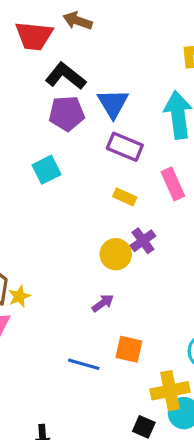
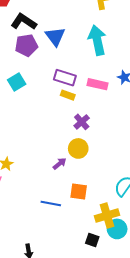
purple rectangle: (125, 147) -> (65, 78), moved
pink rectangle: (173, 184) -> (98, 84), turned -48
yellow circle: (116, 254) -> (78, 148), moved

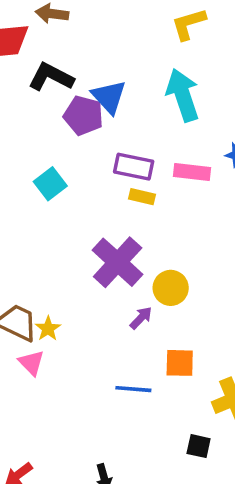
purple pentagon: (26, 45) -> (84, 115), moved, turned 30
purple cross: (82, 122) -> (118, 262), moved, size x1.8
black square: (92, 240) -> (199, 446), moved

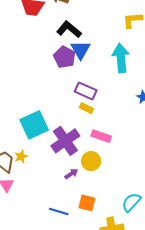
black L-shape: (51, 77) -> (69, 29), moved
pink rectangle: (192, 172) -> (101, 136), moved
cyan square: (50, 184) -> (34, 125), moved, size x1.6
yellow star: (48, 329) -> (21, 157), moved

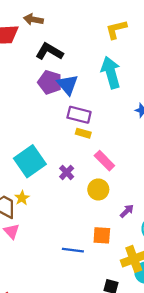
blue triangle: (81, 50) -> (68, 85), moved
pink rectangle: (101, 136) -> (104, 161), turned 36
purple cross: (65, 141) -> (67, 172), size x0.5
purple arrow: (71, 174) -> (127, 211), moved

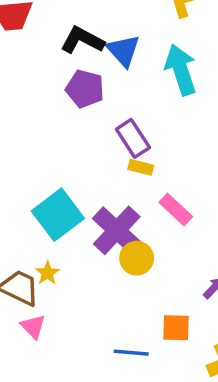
blue triangle: (68, 85) -> (123, 51), moved
purple rectangle: (79, 115) -> (133, 138), turned 45
purple cross: (67, 172) -> (117, 230), size x2.0
yellow circle: (98, 189) -> (137, 258), moved

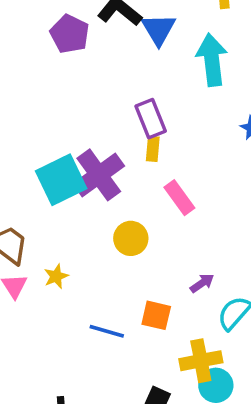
purple pentagon: (85, 89) -> (70, 34), moved
yellow rectangle: (141, 167) -> (153, 149), turned 70
purple cross: (117, 230) -> (99, 175), moved
yellow star: (47, 273) -> (56, 276), moved

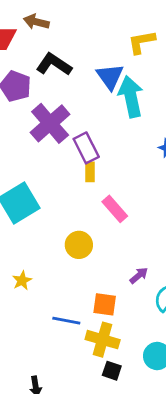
blue triangle: (158, 29) -> (110, 77), moved
purple cross: (99, 175) -> (50, 123), moved
yellow cross: (201, 361) -> (103, 340), moved, turned 32

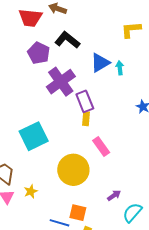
blue triangle: (110, 77) -> (100, 63), moved, turned 30
cyan arrow: (131, 97) -> (120, 68), size x0.5
yellow circle: (79, 245) -> (73, 170), size x1.6
orange square: (105, 304) -> (78, 213), moved

